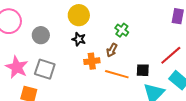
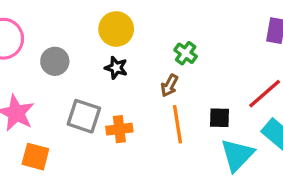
orange cross: (92, 61) -> (119, 129), moved
gray square: (45, 69) -> (84, 116), moved
orange line: (117, 74) -> (178, 124), turned 65

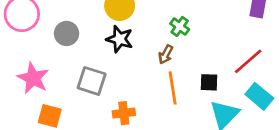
black star: (116, 68) -> (120, 39), size x1.4
orange cross: (119, 129) -> (124, 113), moved

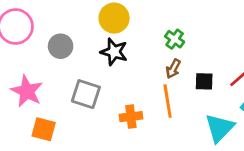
brown arrow: (166, 54) -> (173, 69), moved
black square: (209, 82) -> (204, 81), moved
orange cross: (124, 113) -> (131, 117), moved

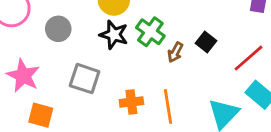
green cross: (175, 39) -> (150, 32), moved, size x1.4
black square: (204, 81) -> (206, 42), moved, turned 36
orange line: (168, 101) -> (168, 106), moved

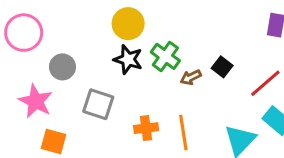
gray circle: (58, 29) -> (62, 67), moved
brown arrow: (175, 52) -> (191, 77), turned 36

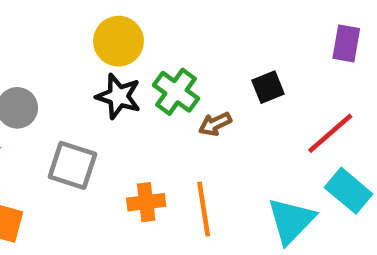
black square: (222, 67) -> (268, 87), moved, turned 30

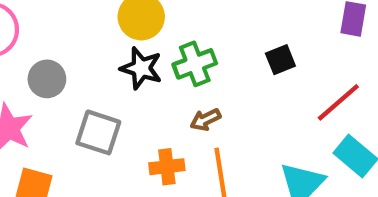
green cross: (176, 92) -> (195, 64), turned 33
brown arrow: (215, 124) -> (205, 120), moved

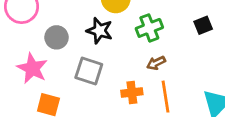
black star: (141, 68) -> (100, 31), moved

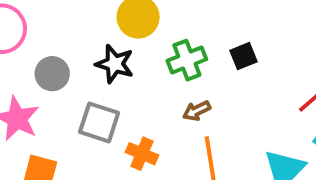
black square: (203, 25) -> (243, 56), moved
orange cross: (132, 93) -> (142, 154), moved, turned 30

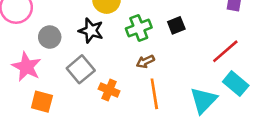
gray square: (99, 122) -> (81, 69), turned 32

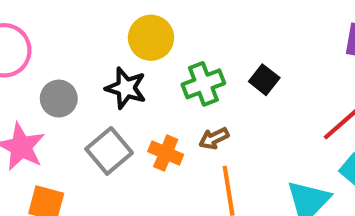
black square: (176, 25) -> (264, 80), turned -30
orange cross: (109, 90) -> (166, 153), moved

